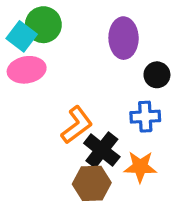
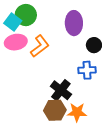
orange L-shape: (77, 125) -> (40, 46), moved
orange star: (140, 167) -> (77, 112), moved

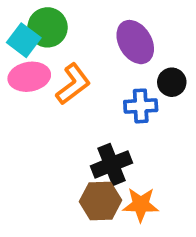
purple ellipse: (74, 23) -> (135, 42), turned -30
blue cross: (87, 70) -> (141, 106), moved
black cross: (61, 90) -> (111, 164), turned 30

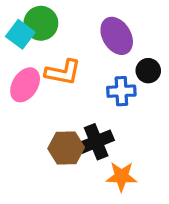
pink ellipse: (29, 77) -> (25, 85), moved, turned -48
orange L-shape: (73, 84) -> (63, 72), turned 48
brown hexagon: (101, 201) -> (66, 148), moved

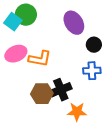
orange L-shape: (63, 72) -> (40, 59), moved
pink ellipse: (25, 85) -> (16, 54), turned 35
blue cross: (121, 91) -> (92, 71), moved

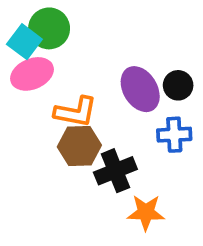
purple ellipse: (74, 23) -> (140, 89), moved
pink ellipse: (16, 54) -> (32, 74), moved
brown hexagon: (42, 94) -> (79, 146), moved

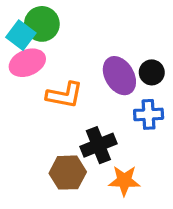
brown hexagon: (79, 146) -> (68, 173), moved

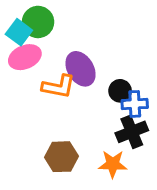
black circle: (152, 72) -> (120, 91), moved
purple ellipse: (119, 76) -> (81, 69), moved
black cross: (98, 145) -> (132, 132), moved

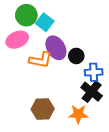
cyan square: (19, 32) -> (45, 22), moved
black circle: (120, 91) -> (76, 56), moved
black cross: (132, 132) -> (92, 92), turned -30

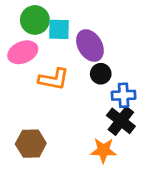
cyan square: (45, 22) -> (59, 29), turned -36
purple ellipse: (56, 48) -> (90, 46), moved
brown hexagon: (43, 109) -> (31, 144), moved

